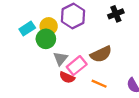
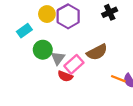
yellow circle: (49, 26) -> (47, 14), moved
green circle: (46, 39) -> (43, 50), moved
orange line: (99, 84) -> (118, 79), moved

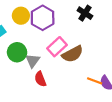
black cross: (110, 12) -> (85, 13), turned -32
pink rectangle: (74, 64) -> (57, 47), moved
red semicircle: (65, 76) -> (40, 79), turned 48

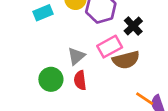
black cross: (85, 13) -> (133, 26), moved
green circle: (17, 52) -> (51, 79), moved

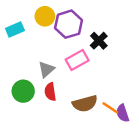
brown semicircle: (126, 60) -> (85, 104), moved

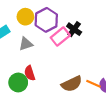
pink rectangle: (77, 60) -> (60, 37), moved
gray triangle: (46, 69) -> (26, 44), moved, turned 32
red semicircle: (50, 92) -> (30, 73), moved

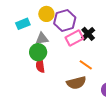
green circle: (18, 82) -> (38, 52), moved
orange line: (93, 84) -> (86, 65), moved

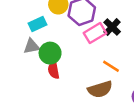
cyan rectangle: (23, 24) -> (37, 24), moved
gray triangle: (42, 39) -> (32, 46), moved

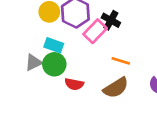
cyan rectangle: (37, 24) -> (54, 45), moved, turned 60
red semicircle: (54, 70) -> (74, 84), moved, turned -54

